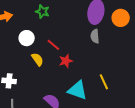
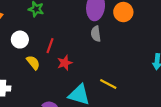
red line: (53, 45) -> (50, 46), turned 72
yellow line: (104, 82) -> (108, 84), turned -35

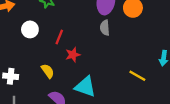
yellow semicircle: (33, 63) -> (48, 71), moved
yellow line: (108, 84) -> (137, 76), moved

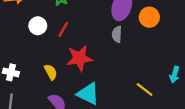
red line: (59, 37) -> (63, 29), moved
red star: (73, 55) -> (79, 58), size x1.6

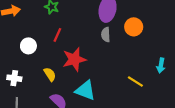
orange circle: (149, 17) -> (134, 27), moved
white circle: (38, 26) -> (28, 46), moved

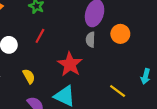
red star: (74, 59) -> (70, 64), moved, turned -30

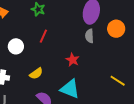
red star: (70, 64) -> (73, 60), size x0.6
yellow semicircle: (29, 76) -> (36, 73), turned 88

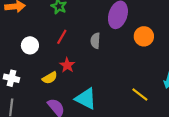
gray semicircle: (89, 36) -> (95, 41), moved
red star: (73, 60) -> (67, 65), moved

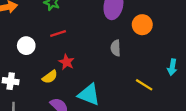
red line: (62, 37) -> (58, 34), turned 48
gray semicircle: (95, 41) -> (116, 48), moved

